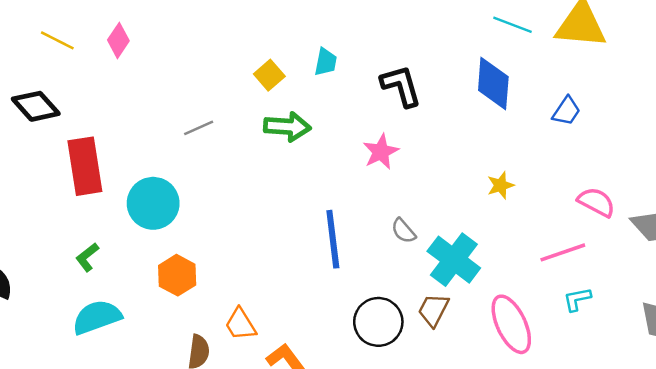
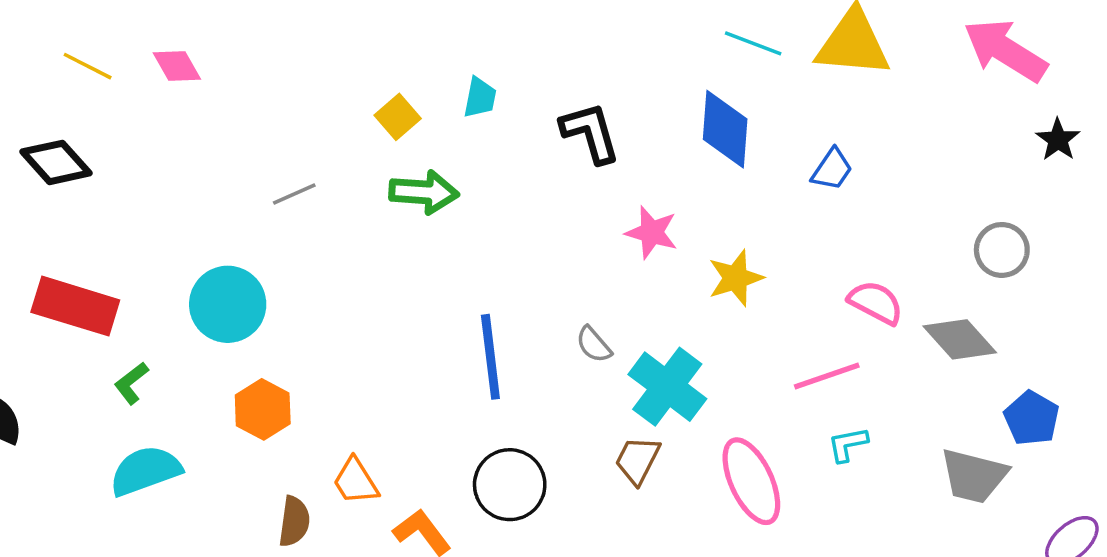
pink diamond: (118, 40) -> (177, 66), turned -64
pink star: (381, 152) -> (652, 232), moved, turned -30
red rectangle: (85, 166) -> (75, 306), moved, turned -64
yellow star: (501, 185) -> (736, 278), size x1.4
black circle: (378, 322) -> (510, 485), moved

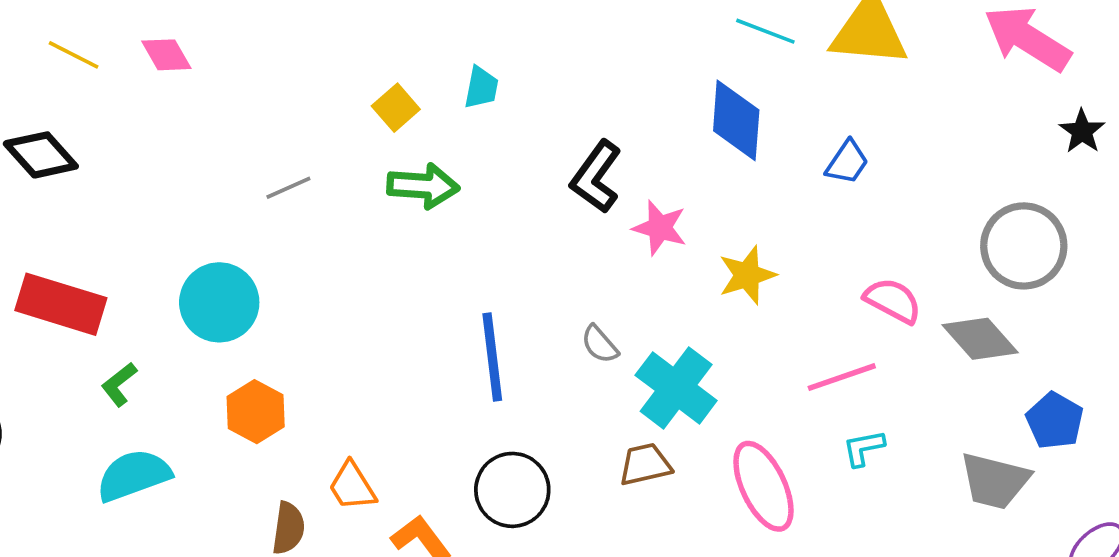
black L-shape: (590, 133) -> (596, 177), moved, turned -128
gray circle: (1002, 250) -> (1024, 246), size x1.5
brown trapezoid: (638, 460) -> (645, 464), turned 50

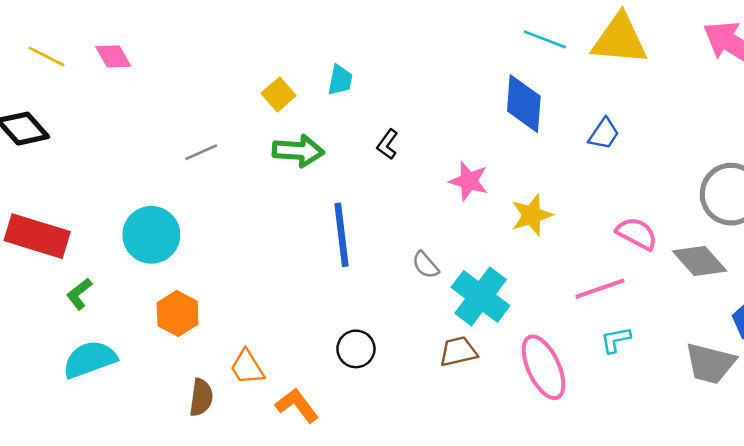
black L-shape: (596, 177) -> (387, 144), moved, size x0.6
blue line: (492, 357) -> (342, 235), moved
black circle: (512, 490) -> (356, 349), moved, size x0.7

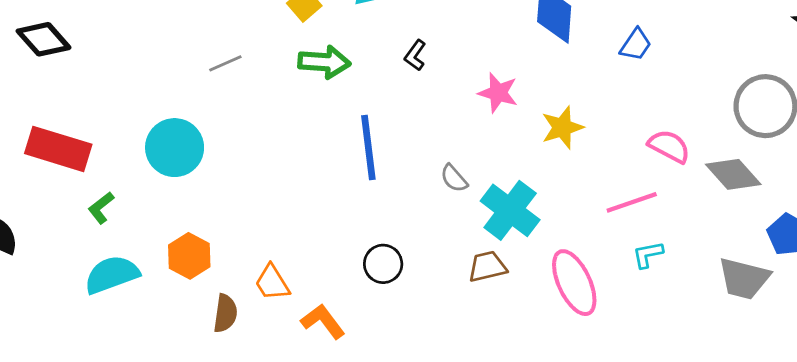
orange hexagon: (178, 313) -> (189, 256), moved

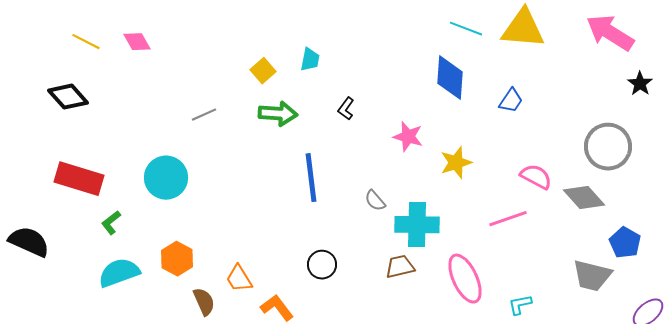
cyan cross: (510, 210) -> (417, 225), turned -36
cyan L-shape: (648, 255) -> (520, 305), moved
brown semicircle: (225, 313) -> (204, 302), turned -32

